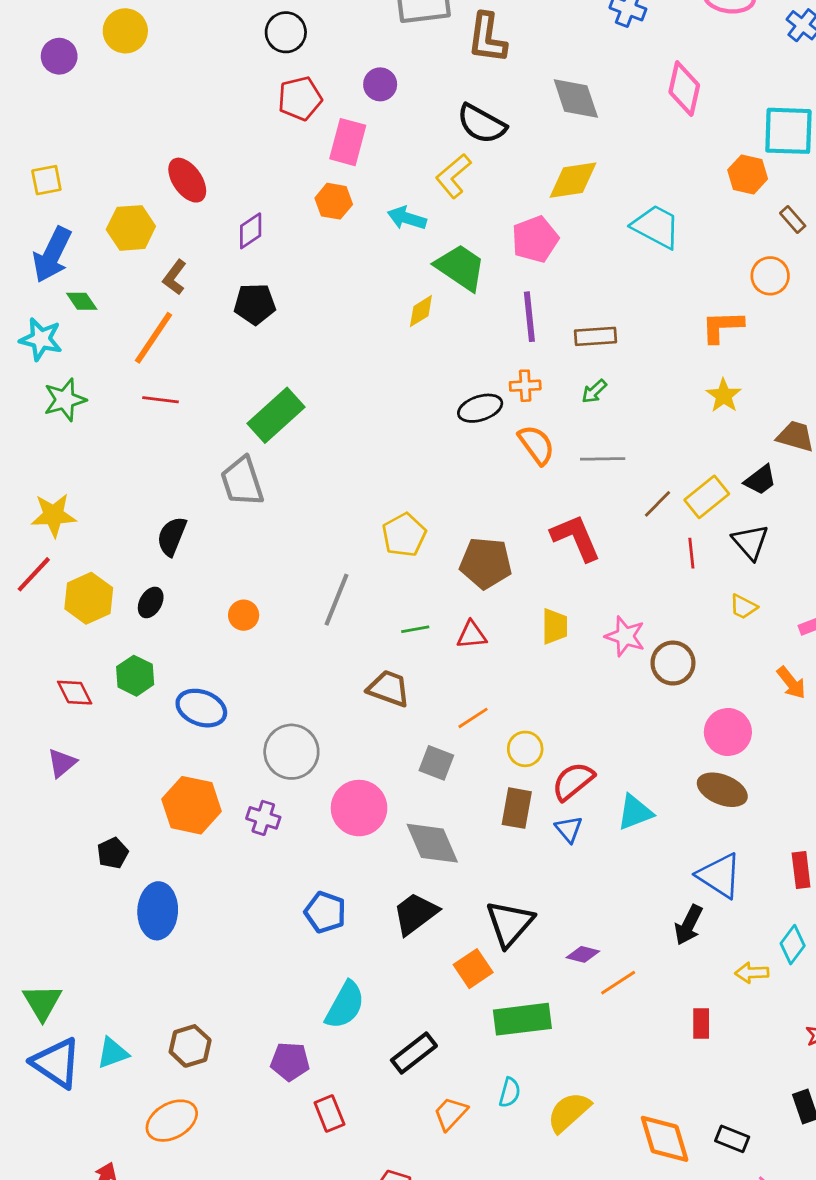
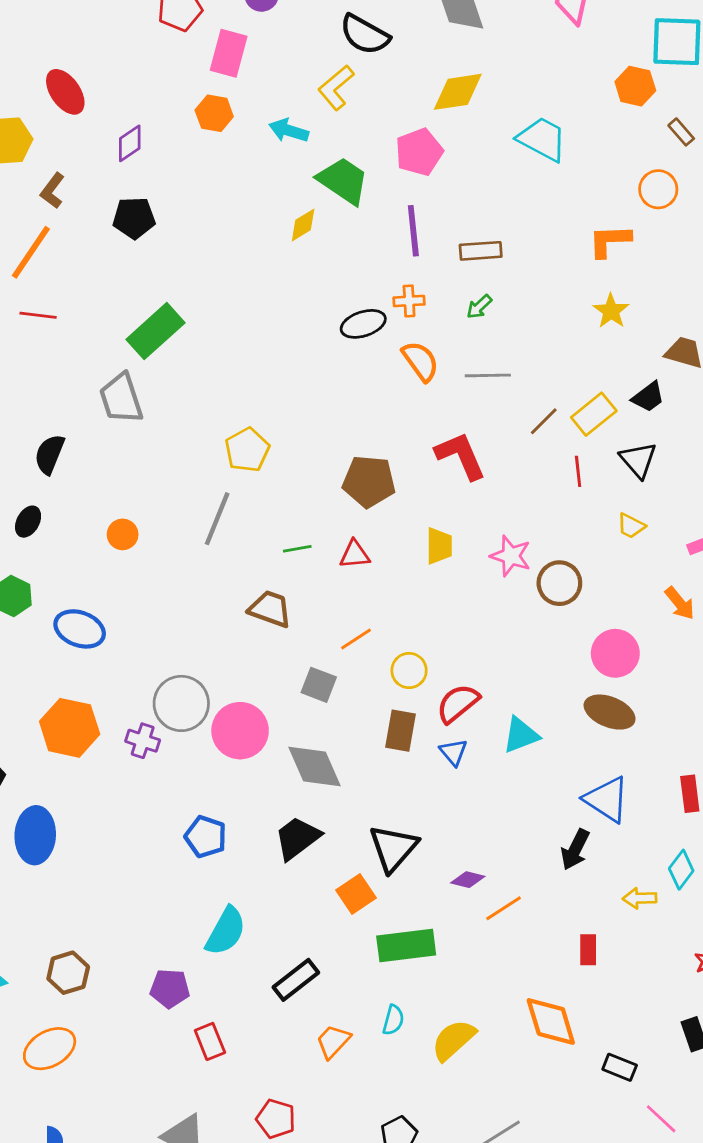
yellow pentagon: (404, 535) -> (247, 450), moved
gray circle: (291, 752) -> (181, 703), moved
orange diamond: (665, 1139) -> (551, 1021), moved

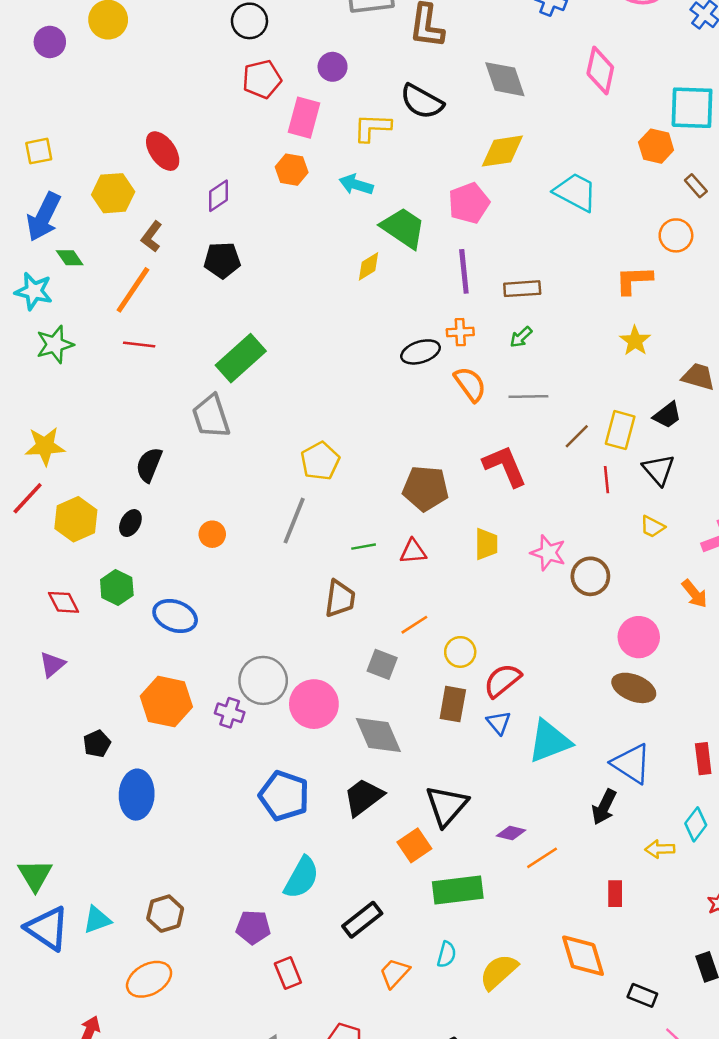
yellow L-shape: (336, 88) -> (372, 128), moved, turned 42
yellow rectangle: (594, 414) -> (620, 430), turned -36
brown trapezoid: (270, 609) -> (340, 599), turned 78
cyan triangle: (521, 735) -> (549, 741), moved, size x1.4
blue pentagon: (206, 837) -> (284, 796), size x1.4

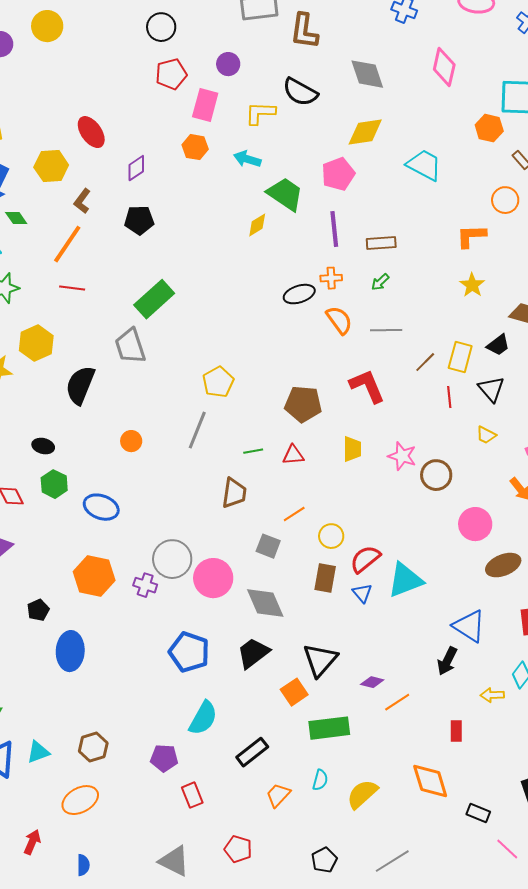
black semicircle: (149, 465) -> (80, 385), size x1.4
yellow hexagon: (76, 519) -> (36, 343), moved
black ellipse: (130, 523) -> (43, 446), moved, turned 75
brown ellipse: (634, 688) -> (503, 565), moved, turned -44
cyan triangle: (549, 741) -> (405, 580), moved

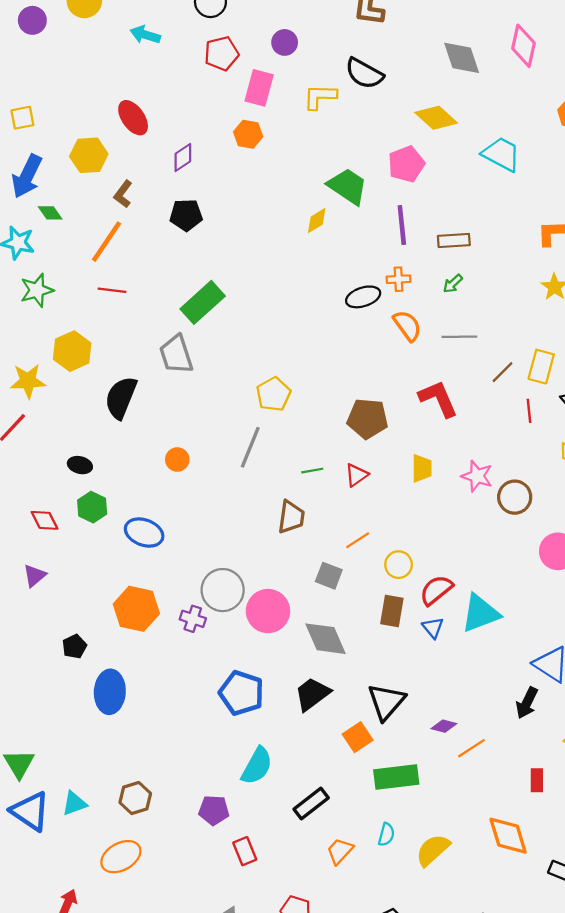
gray diamond: (367, 74) -> (462, 58), moved
yellow diamond: (365, 132) -> (436, 118), turned 51
cyan arrow: (247, 159) -> (145, 35), moved
red triangle: (293, 455) -> (356, 475), turned -30

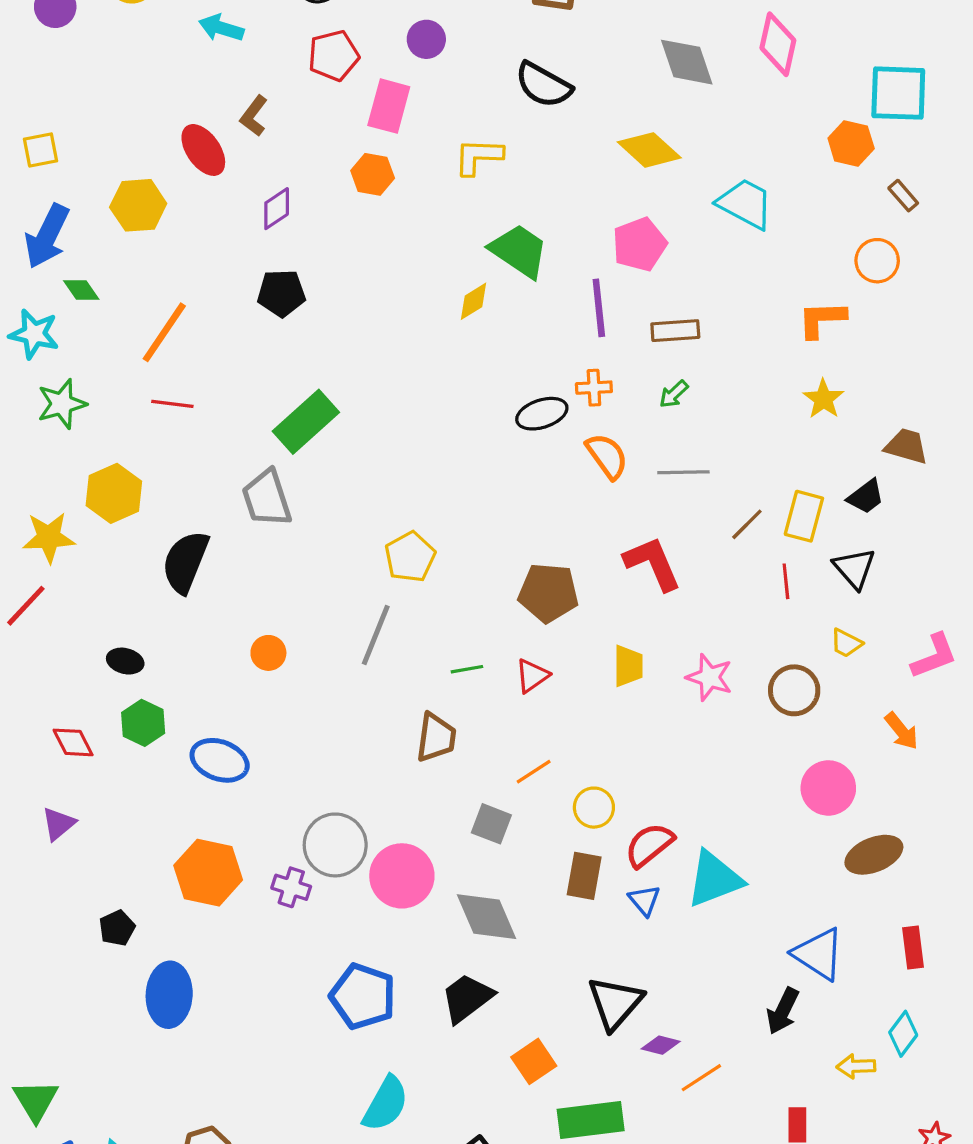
yellow L-shape: (320, 97) -> (478, 156), moved
pink pentagon: (406, 164) -> (640, 244), moved
brown L-shape: (123, 194) -> (254, 116), moved
brown circle: (515, 497) -> (794, 690), moved
black triangle: (386, 702) -> (615, 1003), moved

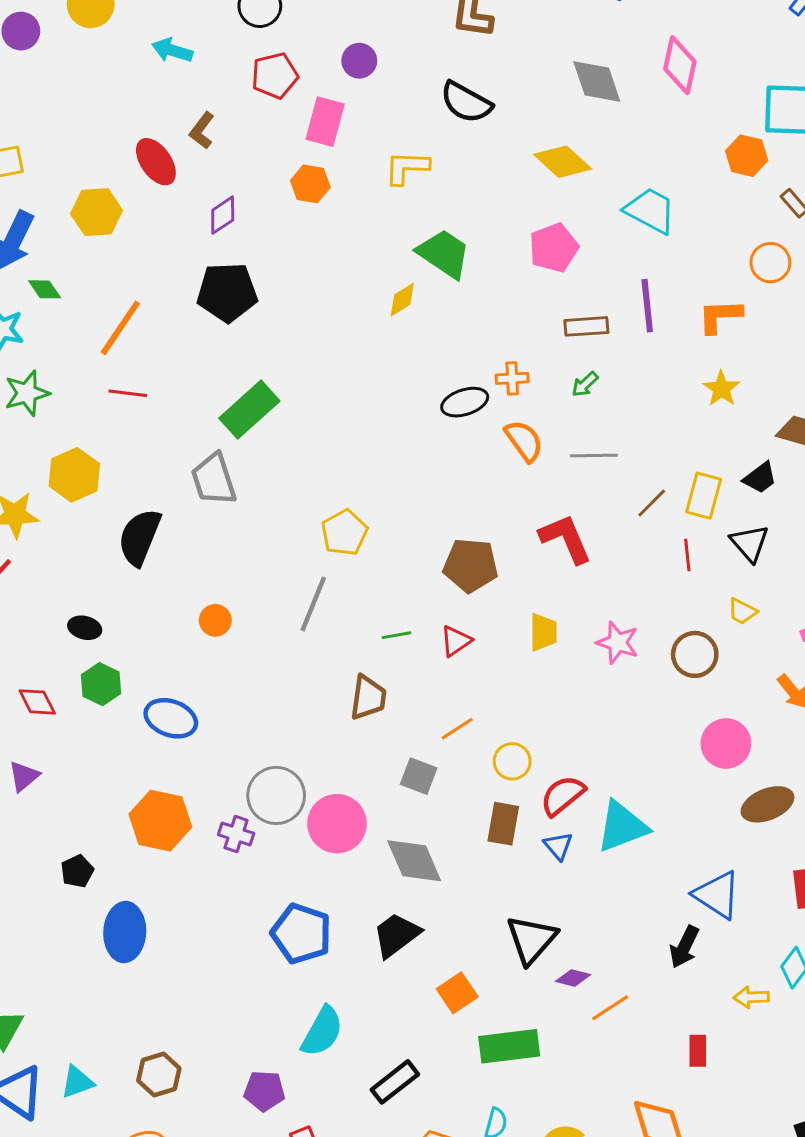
black pentagon: (281, 293) -> (227, 292), size x1.4
purple line: (599, 308) -> (647, 306), moved

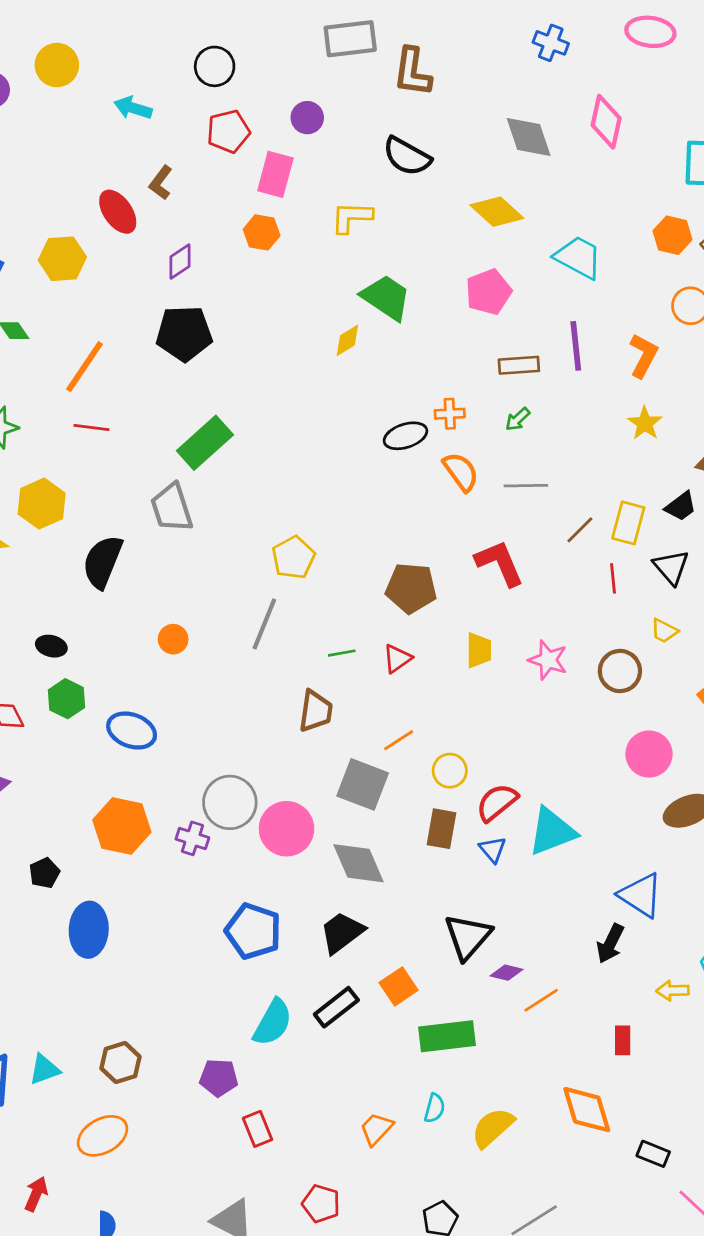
orange hexagon: (747, 156) -> (673, 235), moved
orange L-shape: (720, 316) -> (643, 356), turned 120
gray square: (419, 776) -> (363, 784), size x1.5
black rectangle: (395, 1082) -> (336, 1007), moved

